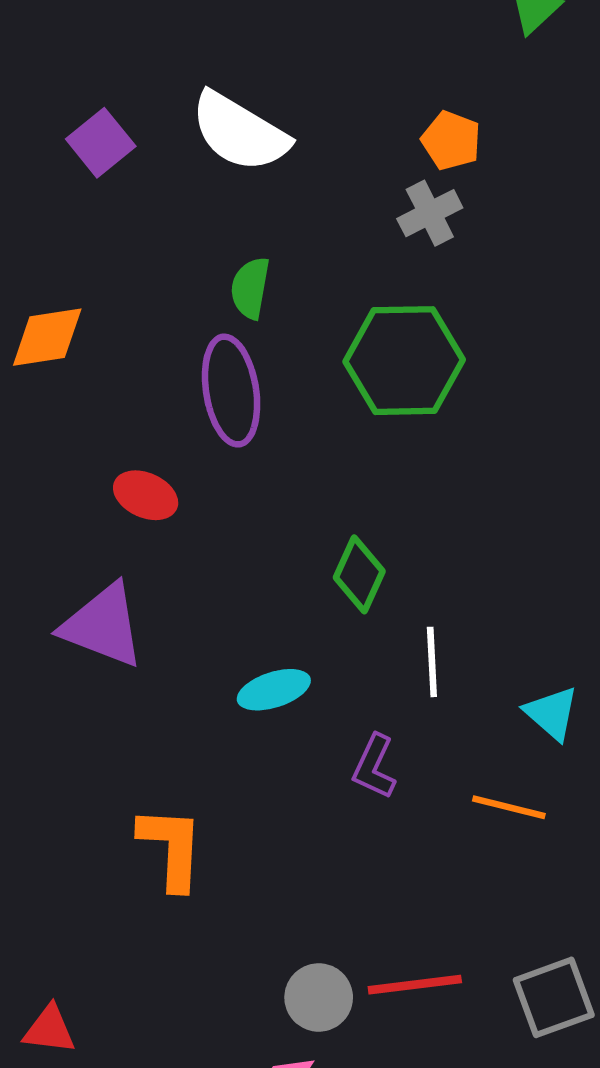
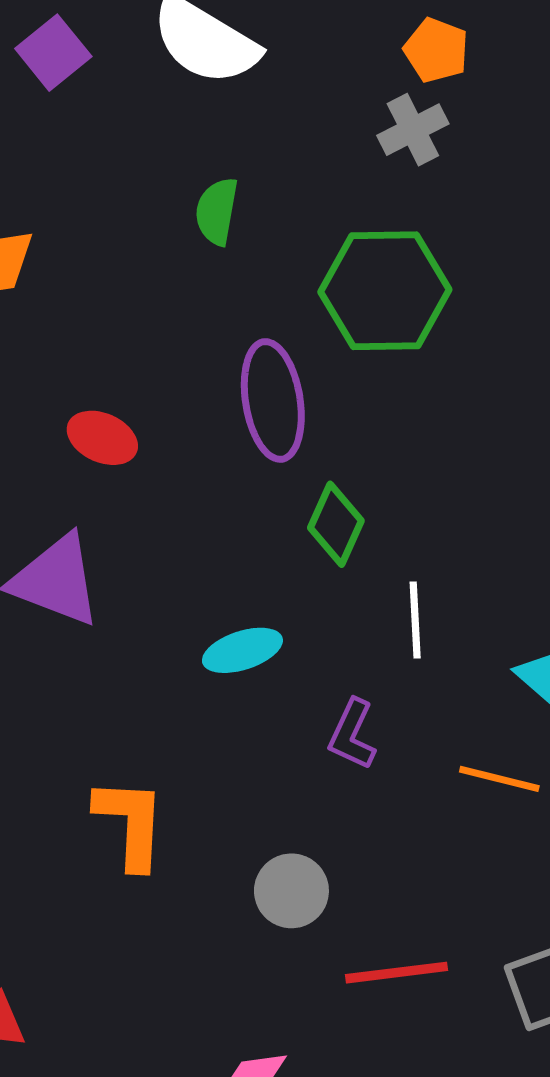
purple ellipse: (231, 391) -> (273, 400), moved
gray circle: (319, 997) -> (291, 891), moved

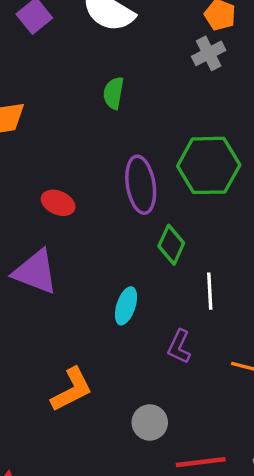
green hexagon: (385, 291) -> (209, 165), moved
cyan ellipse: (242, 650) -> (126, 306), turned -54
orange L-shape: (130, 823) -> (72, 390), turned 60

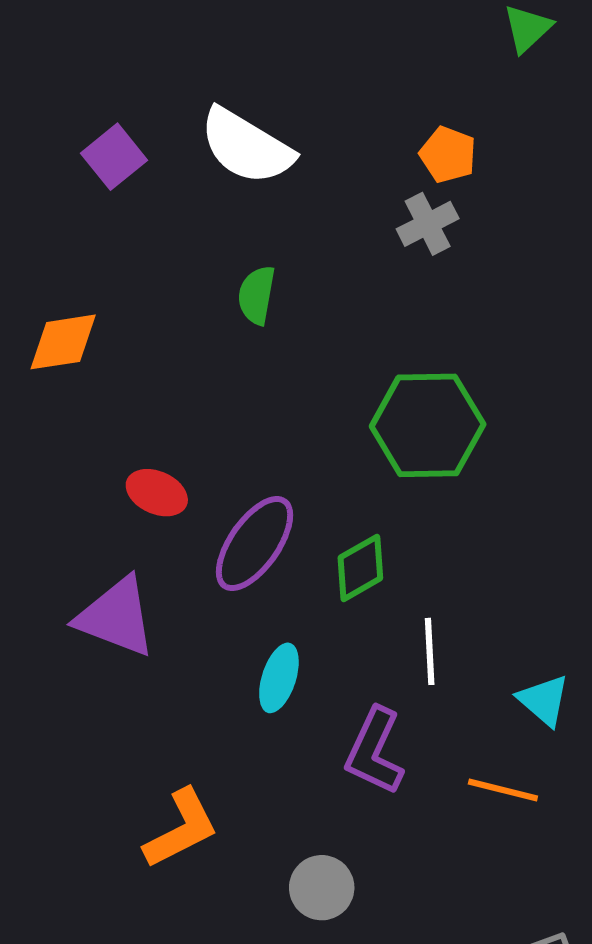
purple ellipse: (141, 185) -> (255, 544), moved, turned 44
green diamond: (171, 245) -> (360, 568), turned 36
purple L-shape: (179, 347) -> (375, 751), size x1.4

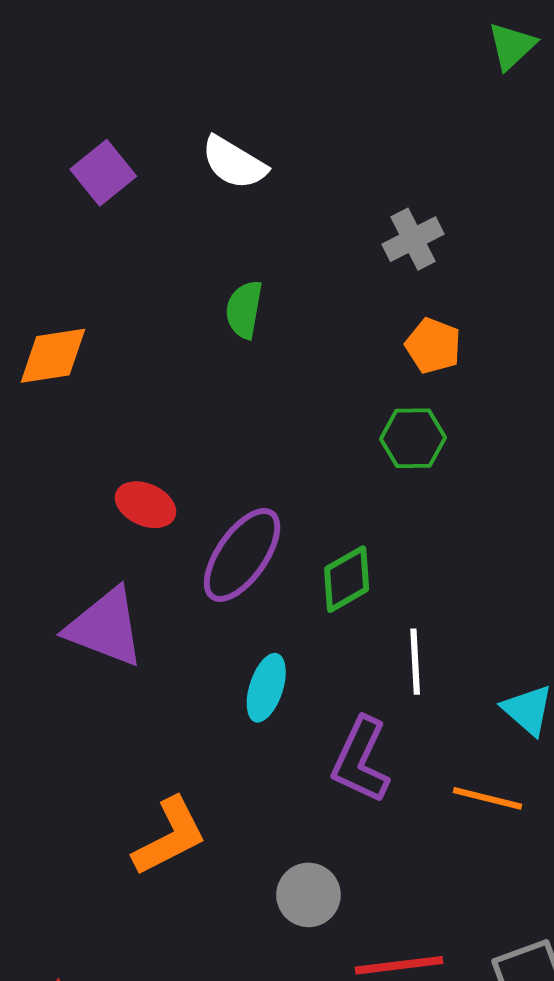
white semicircle: (246, 146) -> (234, 163), size x0.7
orange pentagon: (448, 155) -> (433, 346), moved
green hexagon: (428, 425) -> (413, 438), size x0.6

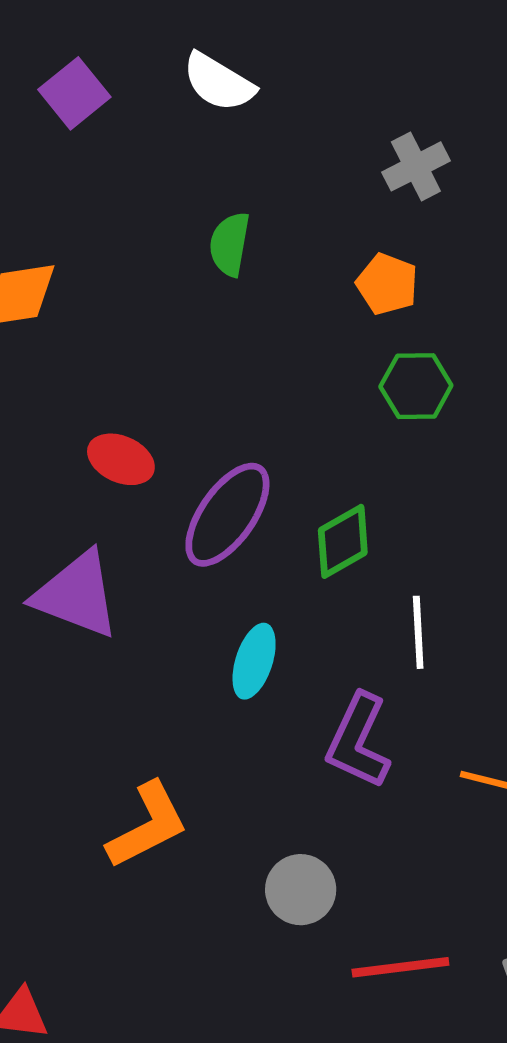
orange pentagon: (433, 346) -> (387, 284), moved

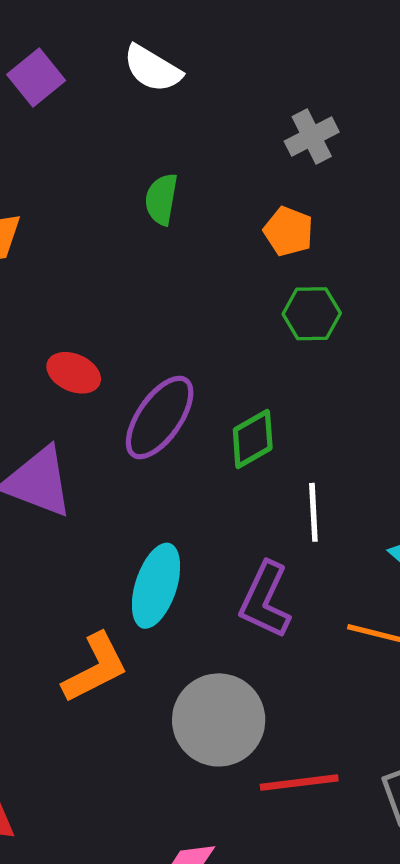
cyan ellipse: (254, 661) -> (156, 586), moved, size x1.4
gray circle: (301, 890) -> (219, 720), size x1.6

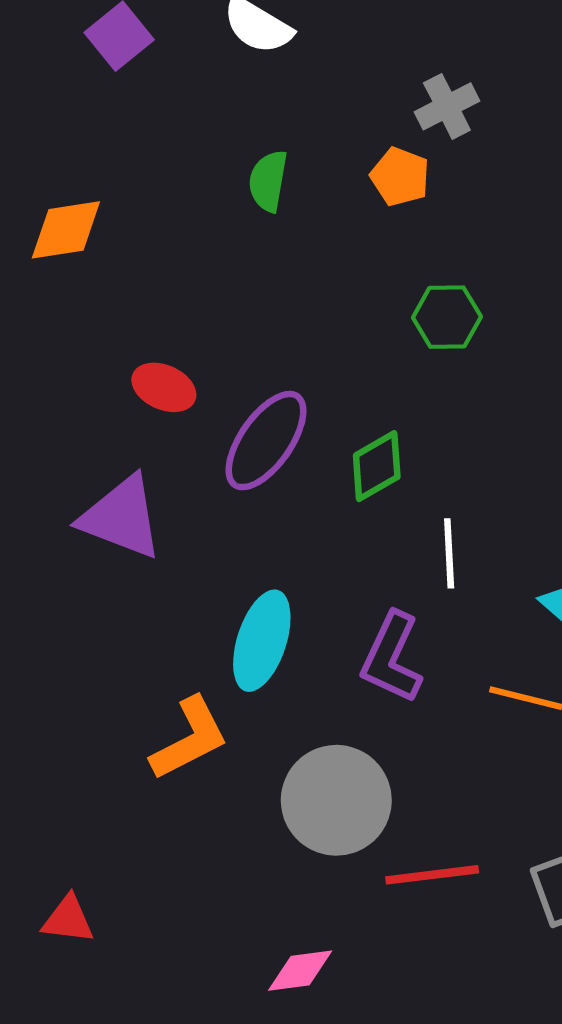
orange pentagon: (288, 231) -> (400, 177), moved

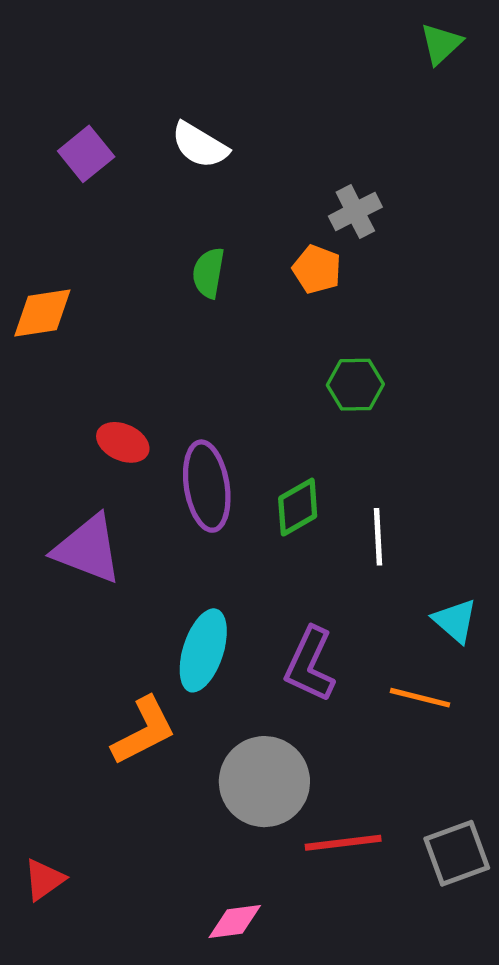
purple ellipse: (266, 441) -> (207, 486), turned -44
white line: (449, 553) -> (378, 537), moved
red triangle: (68, 919) -> (44, 879), turned -42

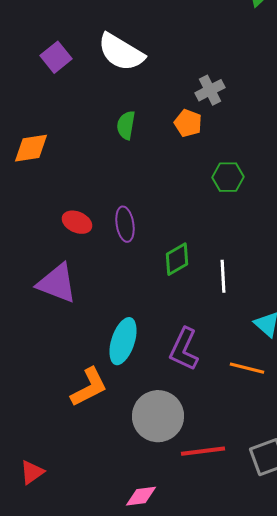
white semicircle: (200, 145) -> (121, 52), size x1.4
green hexagon: (355, 385) -> (228, 177), moved
purple ellipse: (207, 486) -> (125, 224), moved, size x0.7

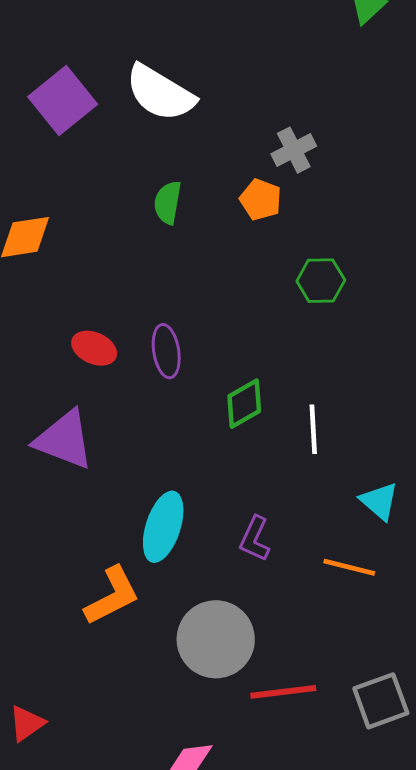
purple square: (56, 57) -> (63, 100), size x1.4
purple L-shape: (184, 349) -> (255, 539), size x0.7

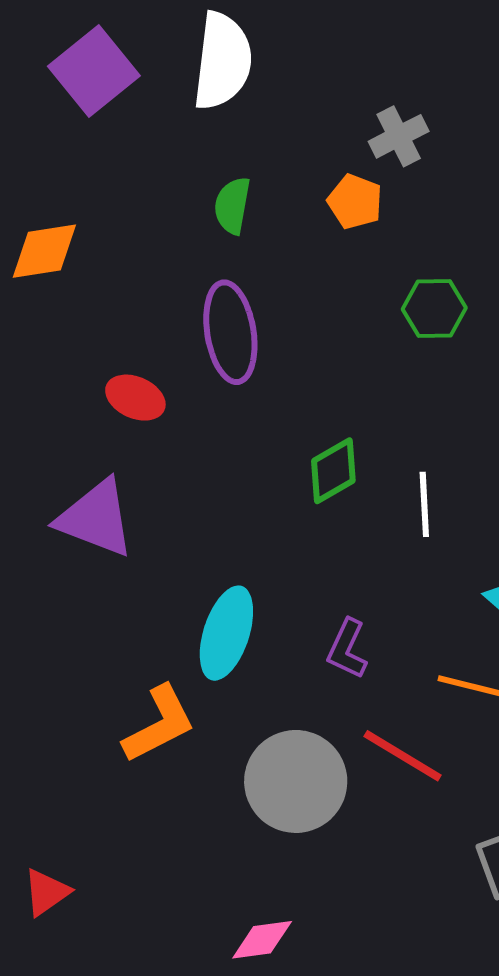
white semicircle: (160, 93) -> (222, 61), turned -114
purple ellipse: (166, 351) -> (230, 332), moved, size x1.4
red line: (283, 692) -> (403, 756), moved, turned 38

